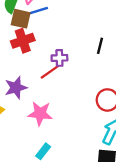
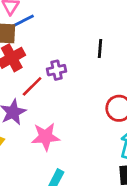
red line: (50, 72) -> (32, 86), moved

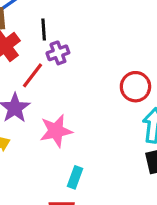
black line: (100, 48) -> (44, 29), moved

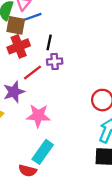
cyan rectangle: (75, 177) -> (43, 152), size x1.5

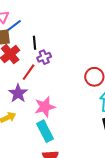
cyan rectangle: (43, 152) -> (45, 131), moved, turned -45

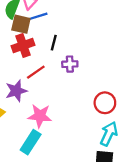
purple cross: (44, 57) -> (70, 64), moved
cyan rectangle: (45, 131) -> (31, 142), turned 40

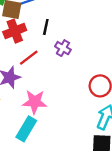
purple cross: (70, 64) -> (63, 48), turned 35

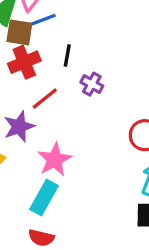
pink star: (35, 102) -> (55, 160), turned -30

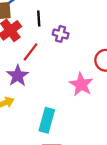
pink star: (55, 160) -> (81, 84), moved

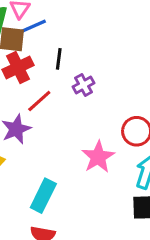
purple cross: (61, 34) -> (84, 85), turned 35

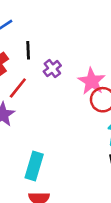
pink star: (98, 157) -> (92, 81), moved

